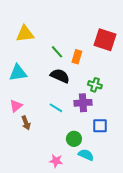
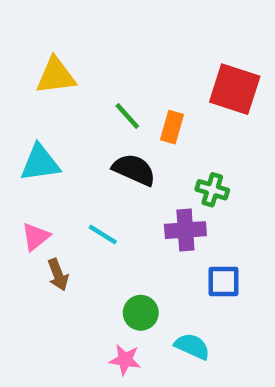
cyan line: (56, 108) -> (103, 234), moved
green circle: (74, 139) -> (141, 313), moved

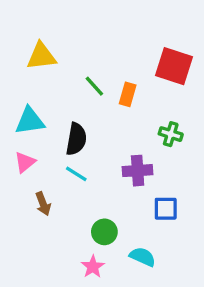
black semicircle: (134, 170) -> (76, 139), moved, turned 76
green cross: (212, 190) -> (171, 134), moved
pink triangle: (36, 237) -> (25, 162), moved
pink star: (125, 360) -> (93, 267), turned 30

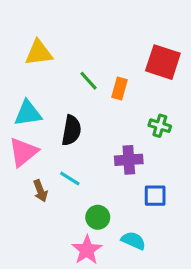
pink triangle: (25, 162) -> (23, 152), size x1.5
cyan line: (76, 174) -> (70, 178), moved
pink star: (93, 267) -> (87, 250), size x1.4

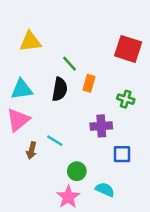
orange rectangle: (119, 88) -> (89, 83), moved
black semicircle: (71, 130) -> (60, 89), moved
brown arrow: (40, 191) -> (32, 150), turned 35

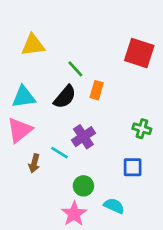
black semicircle: (60, 89) -> (65, 97), turned 30
green cross: (126, 99) -> (142, 129), moved
purple cross: (101, 126) -> (83, 137), moved, turned -30

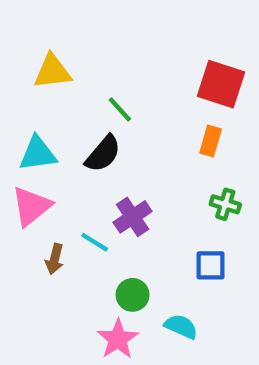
orange rectangle: (97, 90) -> (211, 141), moved

